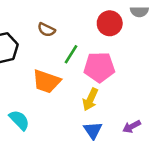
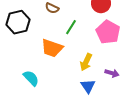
pink pentagon: (99, 67) -> (108, 32), moved, turned 30
purple arrow: (132, 127) -> (112, 73), moved, turned -136

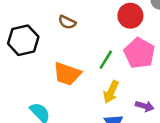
green line: (71, 27) -> (106, 60), moved

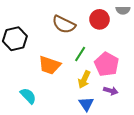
brown semicircle: (67, 22) -> (64, 24), moved, size x1.6
pink pentagon: (139, 53) -> (107, 64), moved

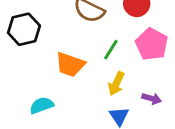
pink pentagon: (107, 64) -> (152, 44), moved
cyan semicircle: (28, 96) -> (42, 105), turned -66

